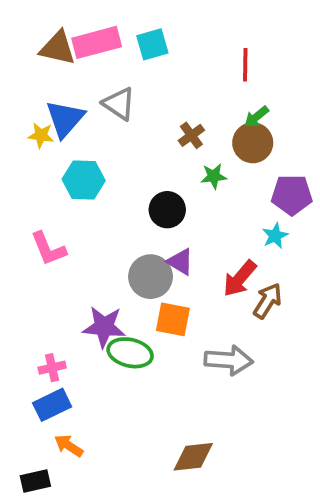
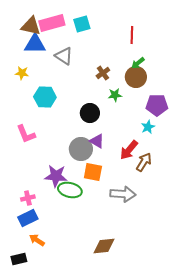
blue triangle: (65, 119) -> (35, 44), moved, turned 50

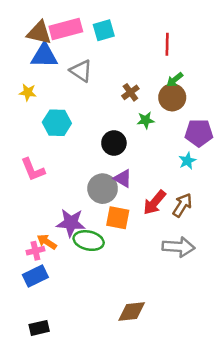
red arrow: (129, 150) -> (154, 203), moved
gray arrow: (123, 194) -> (179, 247), moved
orange arrow: (37, 240) -> (47, 242), moved
black rectangle: (19, 259) -> (39, 328), moved

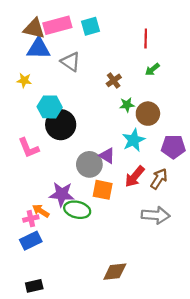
brown circle: (172, 97) -> (148, 114), moved
purple pentagon: (199, 133) -> (173, 147), moved
black circle: (114, 143) -> (61, 125), moved, size x1.4
cyan star: (187, 161) -> (134, 140), moved, size x1.5

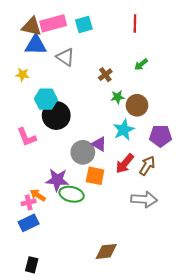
red line: (146, 38) -> (135, 23), moved
black rectangle: (34, 286) -> (32, 265), turned -63

